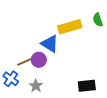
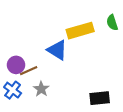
purple circle: (39, 60) -> (16, 65), moved
gray star: (36, 86) -> (41, 89), moved

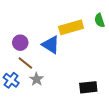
purple circle: (16, 65) -> (20, 43), moved
brown line: (29, 71) -> (25, 63), turned 63

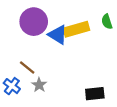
purple circle: (20, 43) -> (34, 22), moved, size x1.6
blue triangle: (51, 45) -> (58, 35), moved

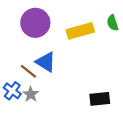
blue triangle: (58, 35) -> (46, 62), moved
gray star: (39, 85) -> (31, 94), moved

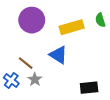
blue triangle: (46, 62) -> (58, 55), moved
gray star: (31, 94) -> (35, 79), moved

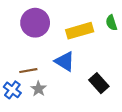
brown line: (26, 63) -> (28, 71), turned -49
black rectangle: (89, 88) -> (99, 83), moved, turned 54

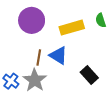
brown line: (28, 71) -> (39, 57), moved, turned -70
gray star: (39, 89) -> (35, 80), size x1.6

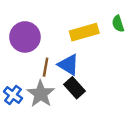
purple circle: (32, 20) -> (25, 37), moved
black rectangle: (89, 75) -> (74, 88), moved

